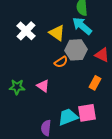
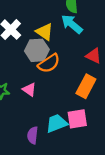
gray hexagon: (76, 50) -> (37, 50), moved
orange semicircle: (61, 62) -> (49, 63), size x1.5
orange rectangle: (95, 83) -> (86, 86), size x1.5

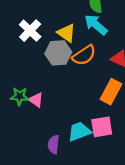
orange semicircle: (49, 63) -> (84, 55), moved
pink triangle: (29, 90) -> (36, 100), moved

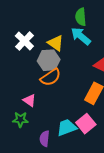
orange semicircle: (84, 55) -> (51, 77), moved
green star: (20, 96) -> (20, 119), moved
pink square: (102, 127) -> (86, 124), turned -30

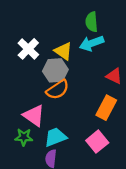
cyan arrow: (81, 36) -> (92, 43), turned -60
pink triangle: (29, 100) -> (34, 116), size x1.5
cyan trapezoid: (67, 128) -> (55, 137), moved

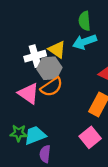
white cross: (28, 49) -> (35, 56), moved, turned 30
pink triangle: (34, 116) -> (28, 93), moved
cyan trapezoid: (55, 137) -> (35, 135), moved

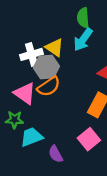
cyan arrow: (85, 42) -> (83, 40), turned -35
green star: (19, 133) -> (14, 120), moved
purple semicircle: (45, 154) -> (56, 154), moved, turned -35

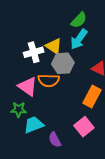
green semicircle: (83, 18) -> (79, 20), turned -132
gray hexagon: (46, 67) -> (63, 63), moved
orange semicircle: (49, 86) -> (49, 80), turned 35

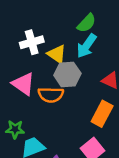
white cross: (34, 52) -> (32, 42), moved
pink triangle: (28, 86) -> (23, 84), moved

